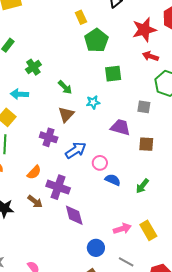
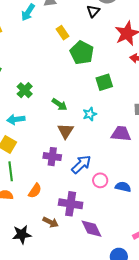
pink circle: (100, 163) -> (100, 180), moved
orange semicircle: (34, 172) -> (35, 191), moved

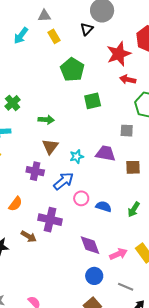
cyan arrow: (28, 12) -> (21, 36), moved
yellow rectangle: (62, 33) -> (54, 36), moved
green arrow: (59, 104) -> (46, 120), turned -35
cyan star: (90, 114) -> (77, 157), moved
purple diamond: (92, 229) -> (90, 245), moved

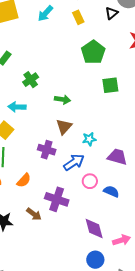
purple trapezoid: (106, 153) -> (117, 157), moved

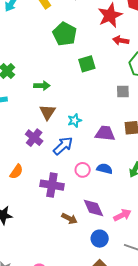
purple cross: (47, 150) -> (34, 138), turned 30
pink circle: (90, 181) -> (83, 170), moved
brown arrow: (34, 214) -> (69, 218), moved

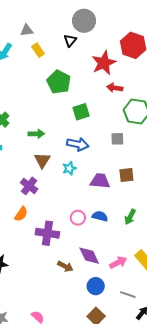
blue arrow: (63, 146) -> (78, 144), moved, turned 55
orange semicircle: (16, 172) -> (21, 214), moved

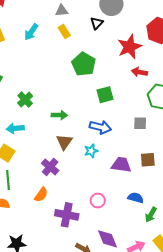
gray triangle: (27, 30) -> (62, 11), moved
blue semicircle: (100, 216) -> (136, 198), moved
green arrow: (130, 217) -> (151, 215), moved

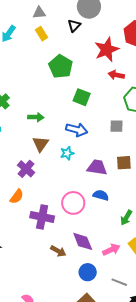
green square: (105, 95) -> (82, 97), turned 36
blue semicircle: (136, 198) -> (101, 195), moved
pink circle: (98, 201) -> (73, 203), size x1.5

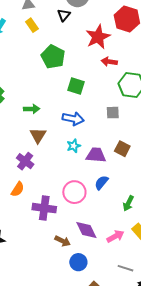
cyan star: (67, 153) -> (74, 146), moved
brown square: (124, 163) -> (122, 149), turned 35
blue semicircle: (101, 195) -> (101, 183), turned -63
blue circle: (88, 272) -> (78, 262), moved

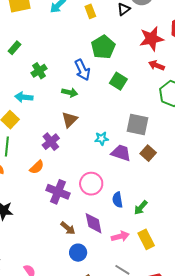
gray square: (113, 113) -> (137, 125), moved, size x1.6
blue arrow: (73, 119) -> (82, 70), moved, turned 40
blue semicircle: (101, 183) -> (117, 200), moved, turned -63

